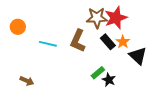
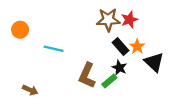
red star: (116, 18) -> (129, 20), size x0.7
brown L-shape: (78, 41) -> (87, 75), moved
black star: (109, 80) -> (119, 68), moved

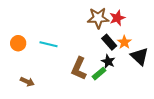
orange circle: (20, 30) -> (18, 43), moved

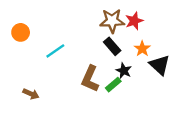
black rectangle: (109, 42) -> (112, 46), moved
orange circle: (18, 43) -> (21, 32), moved
cyan line: (48, 44) -> (55, 51), turned -48

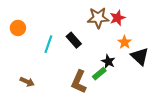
black rectangle: (112, 46) -> (74, 40), moved
cyan line: (55, 51) -> (48, 44), turned -36
brown L-shape: (90, 79) -> (79, 82), moved

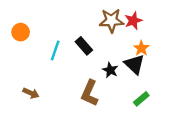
black triangle: (140, 56) -> (134, 64), moved
black star: (108, 61) -> (110, 70), moved
green rectangle: (99, 74) -> (141, 99), moved

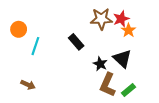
orange star: (141, 48) -> (129, 30), moved
cyan line: (55, 51) -> (35, 46), moved
brown L-shape: (90, 93) -> (108, 85), moved

